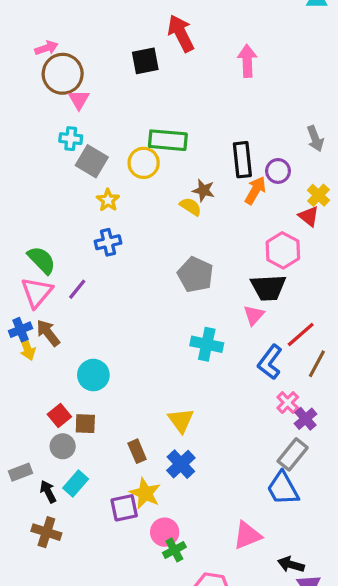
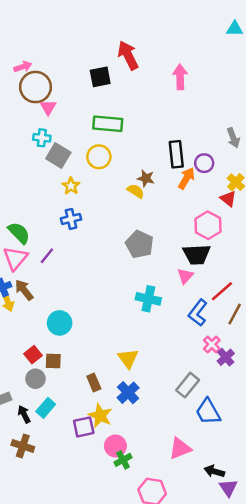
green rectangle: (168, 140) -> (108, 124), moved
gray rectangle: (293, 454) -> (188, 385), moved

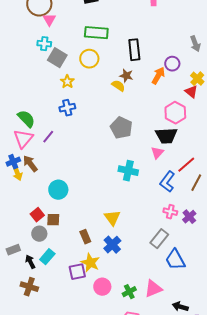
black rectangle: (176, 154) -> (134, 50), moved
pink cross: (212, 344) -> (170, 212), moved, turned -32
green cross: (123, 460) -> (129, 292), moved

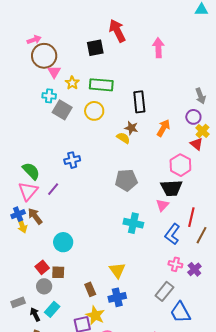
purple circle: (172, 64) -> (193, 117), moved
yellow star: (67, 82) -> (72, 83), moved
gray pentagon: (121, 128) -> (126, 180), turned -30
red line: (186, 165) -> (191, 217), turned -36
blue cross: (112, 245) -> (117, 297), turned 30

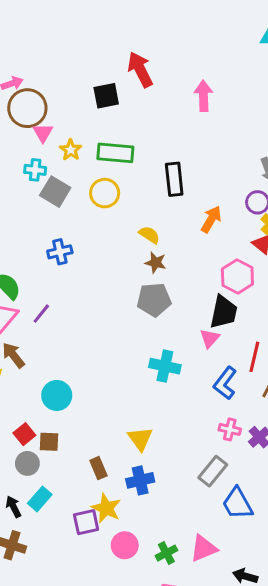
brown star: (131, 128) -> (156, 263), moved
blue cross: (72, 160) -> (60, 252), moved
black trapezoid: (171, 188) -> (224, 312), turned -75

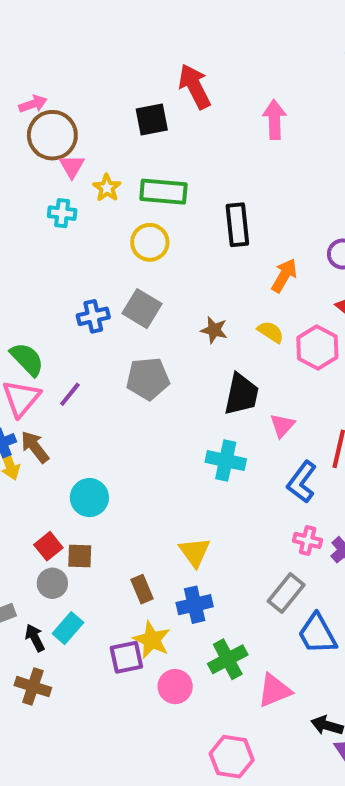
gray square: (55, 192) -> (142, 309), moved
yellow semicircle: (149, 235) -> (271, 332), moved
gray pentagon: (154, 300) -> (148, 379), moved
black trapezoid: (224, 312) -> (241, 394), moved
green cross: (166, 553) -> (228, 659), moved, size x1.4

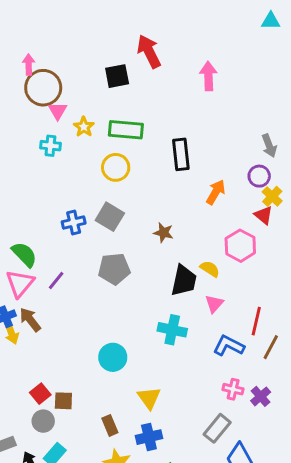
pink arrow: (33, 104) -> (29, 65), turned -72
yellow semicircle: (271, 332) -> (210, 269), moved
blue L-shape: (302, 482) -> (229, 346), turned 80
cyan circle: (89, 498) -> (113, 357), moved

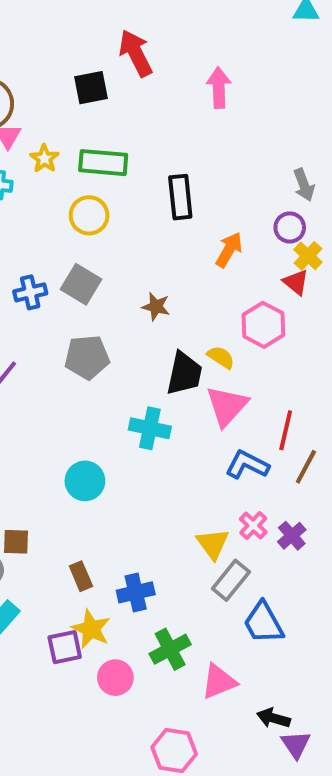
pink triangle: (214, 304) -> (227, 406), size x1.6
cyan cross: (172, 330) -> (150, 428), moved
pink cross: (233, 389) -> (253, 526), turned 30
yellow triangle: (149, 398) -> (213, 544), moved

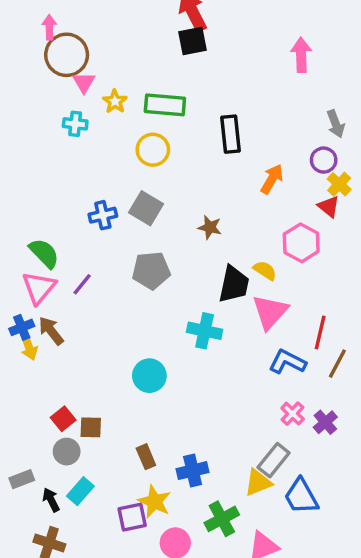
black square: (91, 88) -> (193, 41), moved
pink arrow: (219, 88) -> (301, 55), moved
yellow triangle: (213, 544) -> (258, 483), moved, turned 44

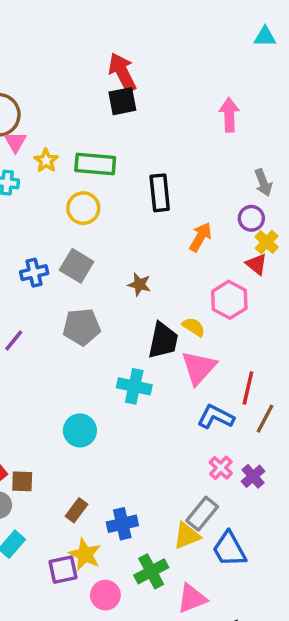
brown rectangle: (146, 457) -> (77, 510), turned 60

